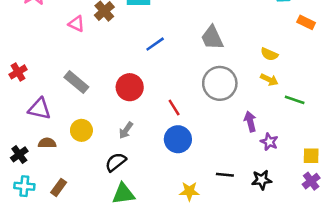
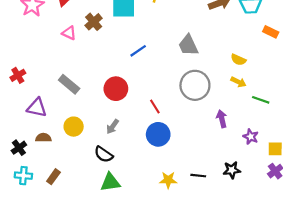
purple star: (269, 142) -> (251, 137), moved
black semicircle: (116, 162) -> (104, 154), turned -108
black line: (225, 175) -> (198, 176), moved

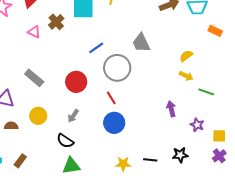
yellow semicircle: (238, 60) -> (186, 56), turned 120
gray circle: (195, 85) -> (117, 68), moved

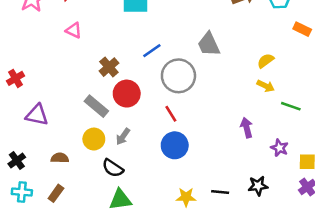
brown cross: (56, 22) -> (109, 67), moved
gray rectangle: (34, 78) -> (96, 106), moved
yellow circle: (38, 116) -> (94, 139), moved
brown semicircle: (11, 126) -> (60, 158), moved

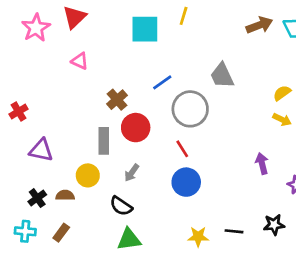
gray rectangle: (96, 106) -> (104, 141), turned 50
yellow circle: (94, 139) -> (88, 175), moved
black cross: (17, 160) -> (37, 198), moved

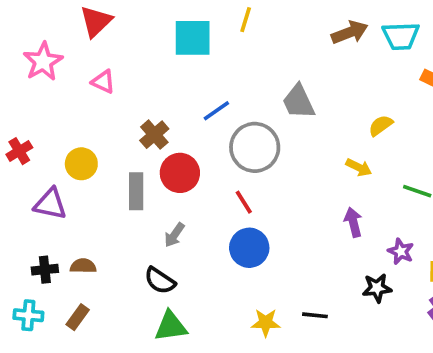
pink star: (36, 28) -> (43, 62), moved
yellow arrow: (282, 120) -> (359, 167), moved
yellow circle: (88, 175) -> (81, 164), moved
black cross: (37, 198) -> (45, 270), turned 30
black star: (274, 225) -> (377, 288), moved

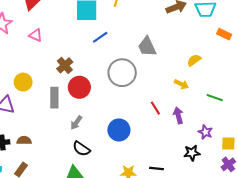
blue line: (216, 111) -> (100, 37), moved
red line: (244, 202) -> (155, 108), moved
black semicircle: (160, 281) -> (81, 149), moved

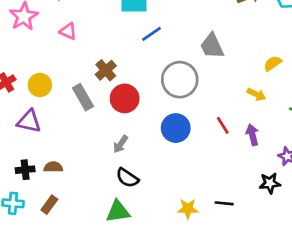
yellow circle: (23, 82) -> (40, 85), moved
gray rectangle: (54, 98) -> (83, 97), moved, turned -30
blue circle: (119, 130) -> (176, 128), moved

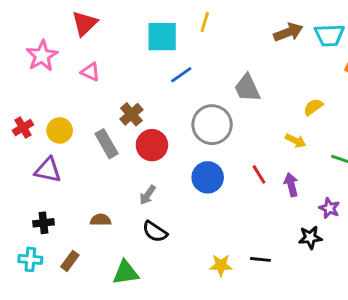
brown semicircle: (53, 167) -> (101, 220), moved
green triangle: (118, 211) -> (126, 273), moved

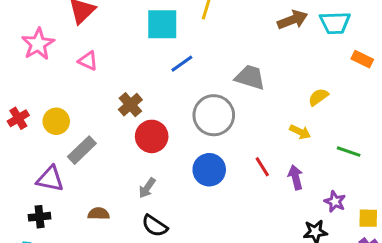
gray trapezoid: (247, 88) -> (250, 77), turned 132
gray rectangle: (106, 144) -> (82, 150), moved, turned 76
purple triangle: (48, 170) -> (50, 179), moved

